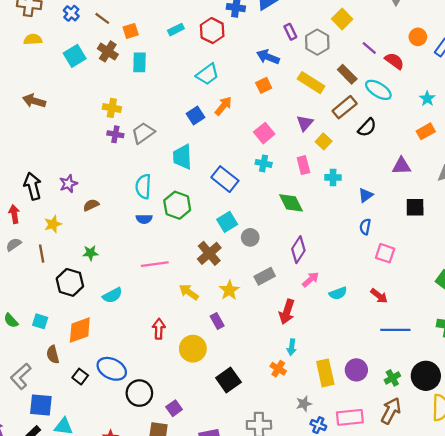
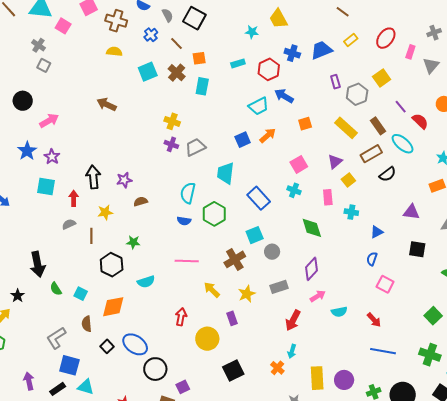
blue arrow: (268, 57) -> (284, 96), moved

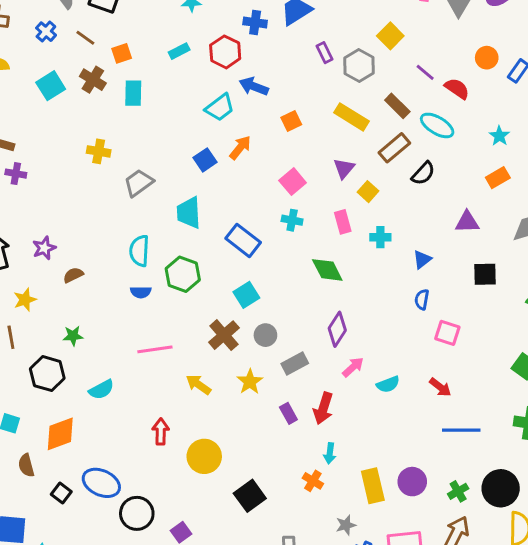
purple cross: (171, 144) -> (16, 174), moved
gray circle: (272, 252) -> (265, 335), moved
purple rectangle: (232, 318) -> (288, 413), moved

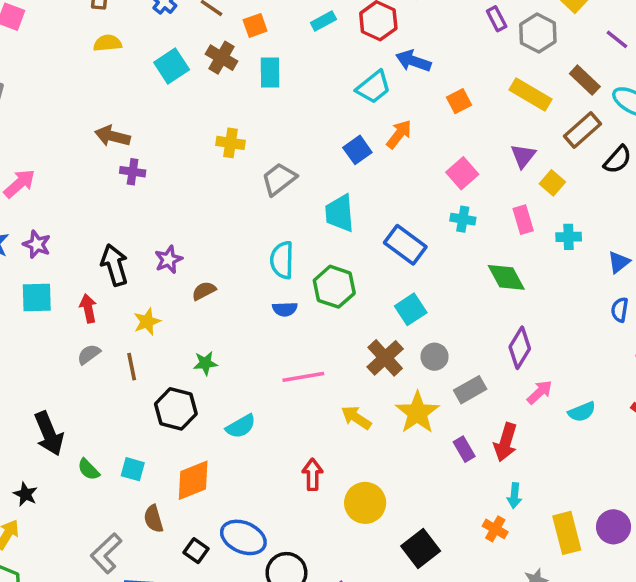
yellow star: (250, 382) -> (417, 413), size x1.4

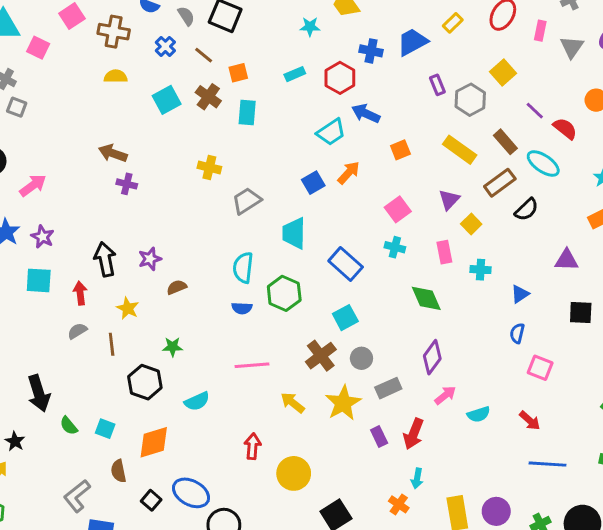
yellow star: (147, 322) -> (128, 308), turned -30

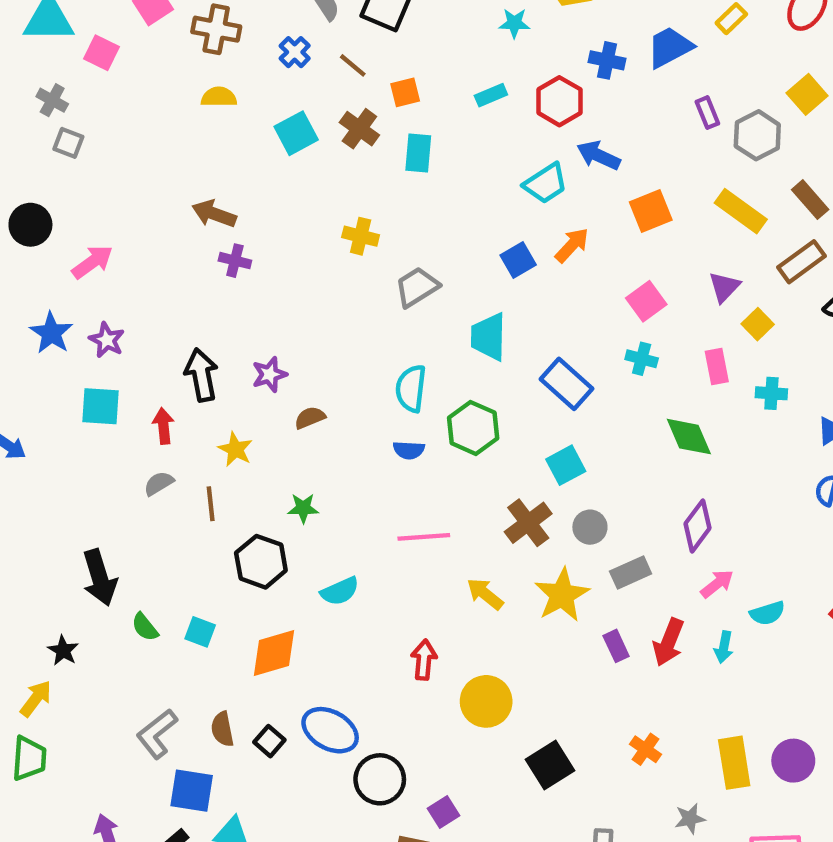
orange square: (400, 150) -> (651, 211), size x1.4
brown semicircle: (118, 471) -> (222, 729), moved
cyan arrow: (417, 478) -> (724, 647), moved

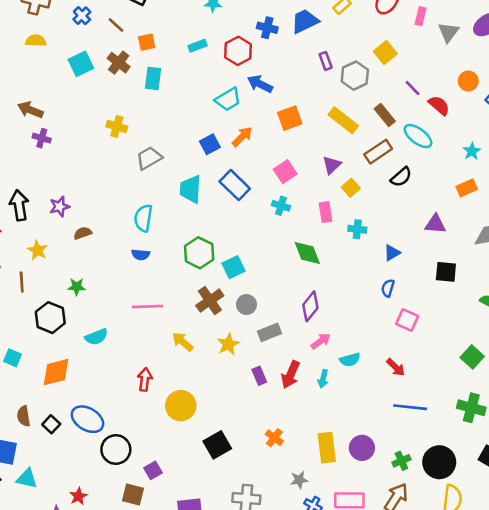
blue rectangle: (567, 384) -> (235, 185), moved
green hexagon: (473, 428) -> (199, 253), moved
yellow star: (562, 595) -> (228, 344), size x0.7

